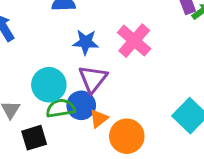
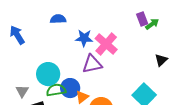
blue star: (86, 42) -> (84, 38), moved
purple triangle: (93, 79) -> (92, 64), moved, turned 40

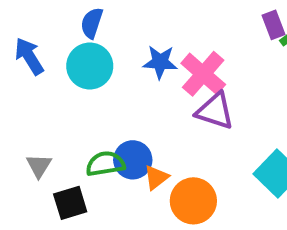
blue semicircle: (58, 19) -> (92, 23), moved, turned -70
purple triangle: (92, 64) -> (215, 111), moved, turned 30
cyan circle: (48, 74) -> (90, 66), moved

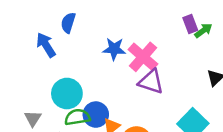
blue arrow: (29, 56) -> (46, 45), moved
cyan circle: (90, 66) -> (67, 94), moved

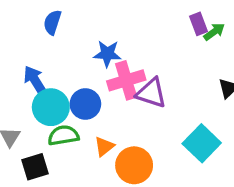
blue arrow: (46, 45) -> (35, 80), moved
pink cross: (143, 57) -> (126, 80), moved, turned 32
blue circle: (96, 115) -> (85, 104), moved

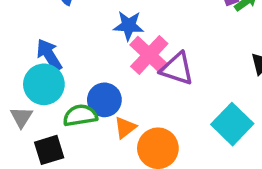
pink cross: (126, 80) -> (149, 55), turned -30
blue circle: (85, 104) -> (104, 100), moved
cyan circle: (51, 107) -> (44, 84), moved

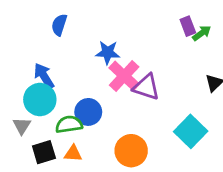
orange triangle: (125, 127) -> (73, 153), moved, turned 42

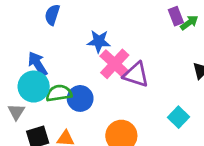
green semicircle: (69, 124) -> (59, 93), moved
cyan square: (191, 131) -> (179, 117), size x0.7

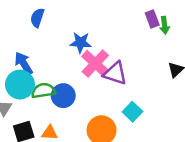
green arrow: (189, 23) -> (165, 25), turned 119
cyan square: (179, 117) -> (132, 112), moved

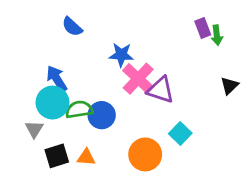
blue semicircle: (37, 18) -> (72, 27), turned -66

